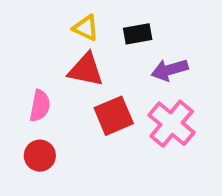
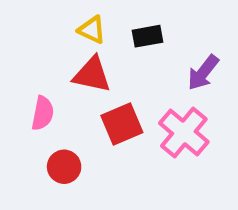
purple arrow: (170, 70) -> (203, 73), moved, turned -36
red circle: (40, 156) -> (64, 167), moved

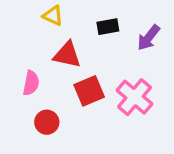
yellow triangle: (92, 30) -> (53, 16), moved
purple arrow: (203, 73) -> (149, 38), moved

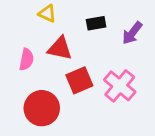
pink semicircle: (31, 83) -> (26, 59), moved
red circle: (47, 122) -> (42, 108), size x1.6

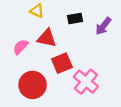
pink semicircle: (26, 59) -> (21, 47), turned -147
pink cross: (120, 86) -> (86, 82), moved

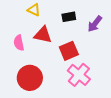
pink semicircle: (21, 47) -> (19, 43), turned -56
red square: (62, 63) -> (69, 51), moved

